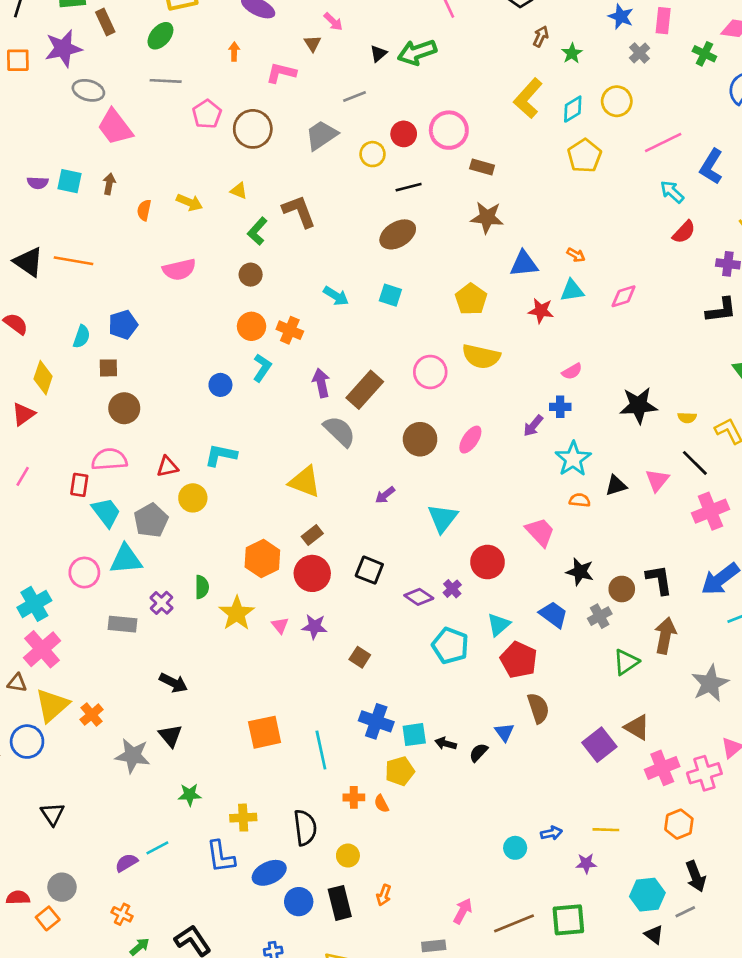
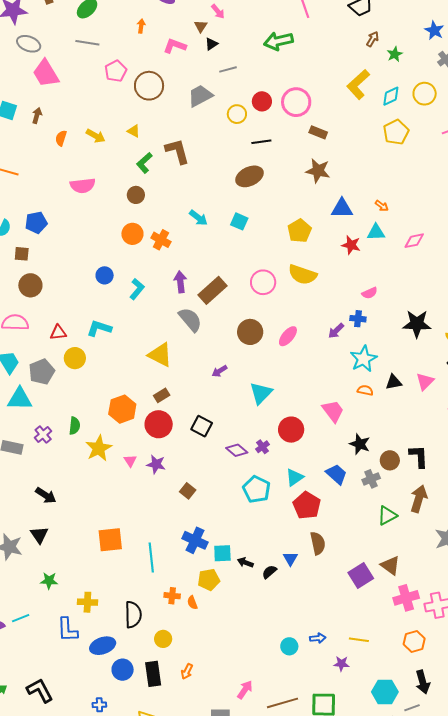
black triangle: (379, 54) -> (211, 44), moved
cyan L-shape: (262, 368) -> (137, 289), moved

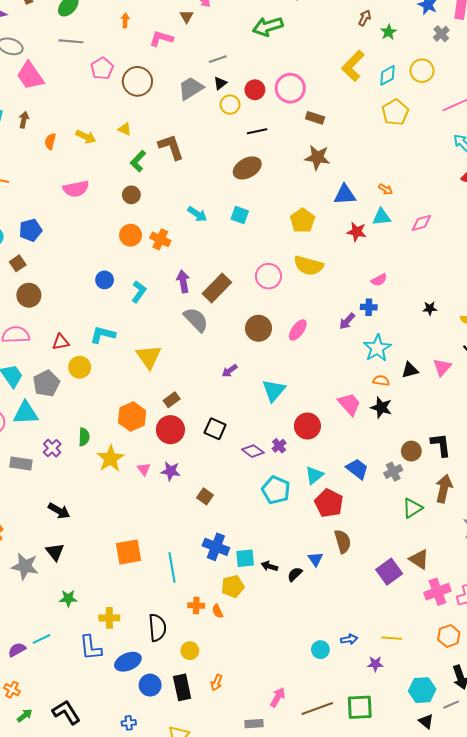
black triangle: (211, 44) -> (220, 83), moved
brown square: (22, 254) -> (18, 263), turned -35
black star: (417, 324) -> (430, 308), size x0.5
yellow triangle: (160, 355) -> (149, 357), moved, turned 32
black star: (360, 444) -> (381, 407), moved

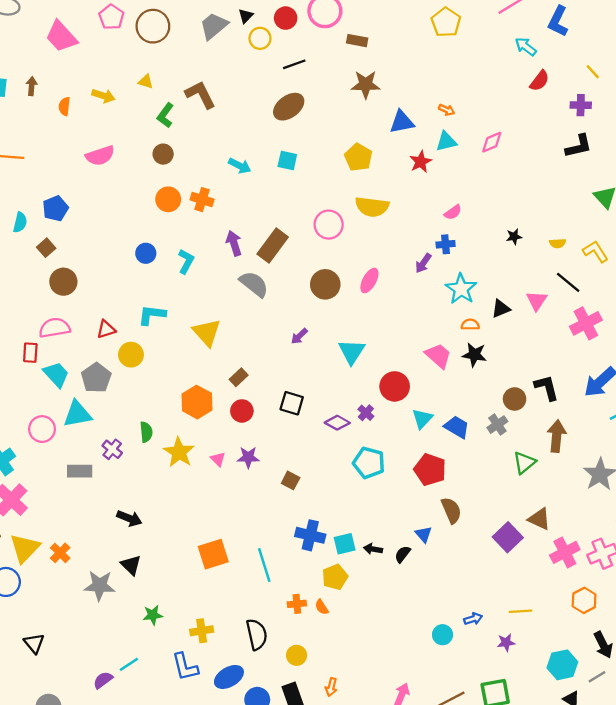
pink trapezoid: (30, 76) -> (61, 36), moved
red star: (357, 232) -> (421, 162), turned -30
red circle: (170, 430) -> (242, 411), size x0.7
cyan triangle: (314, 475) -> (422, 419), moved

